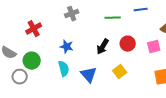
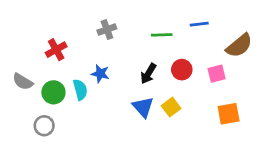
cyan semicircle: (64, 69) -> (80, 90), moved
blue triangle: (89, 75) -> (143, 107), moved
gray circle: (20, 77) -> (44, 126), moved

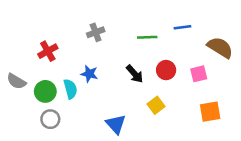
brown semicircle: (239, 46) -> (220, 47), turned -108
black arrow: (148, 74) -> (135, 74), turned -72
blue triangle: (143, 107) -> (116, 124), moved
gray circle: (44, 126) -> (50, 119), moved

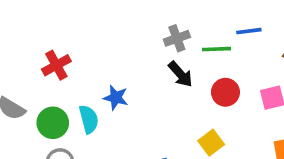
gray cross: (96, 32) -> (177, 38), moved
green line: (147, 37) -> (216, 49), moved
black arrow: (135, 74) -> (180, 74), moved

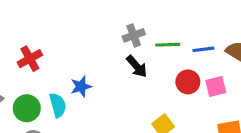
blue line: (249, 31) -> (203, 49), moved
red circle: (225, 92) -> (188, 82), moved
blue star: (116, 98) -> (81, 87), turned -30

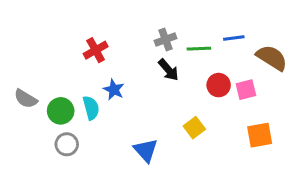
blue line: (203, 49) -> (234, 38), moved
red cross: (30, 59) -> (96, 50), moved
blue star: (81, 87) -> (114, 90), turned -30

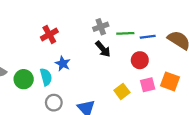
blue line: (234, 38) -> (148, 37), moved
pink square: (246, 90) -> (148, 85), moved
orange square: (260, 135) -> (170, 81), moved, turned 30
gray circle: (67, 144) -> (54, 103), moved

